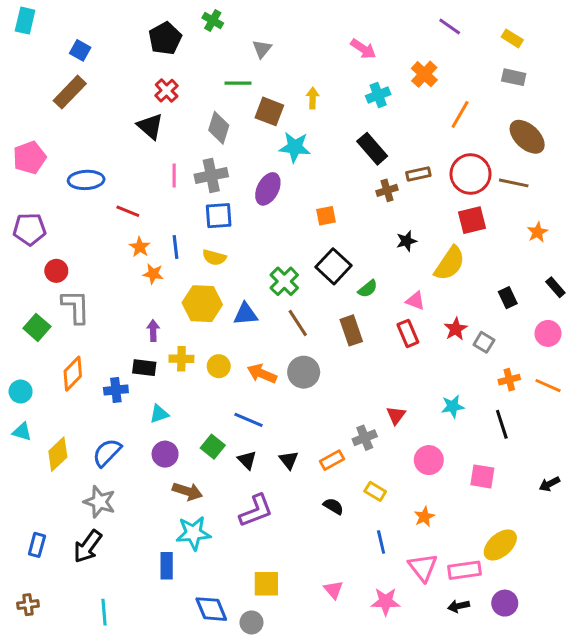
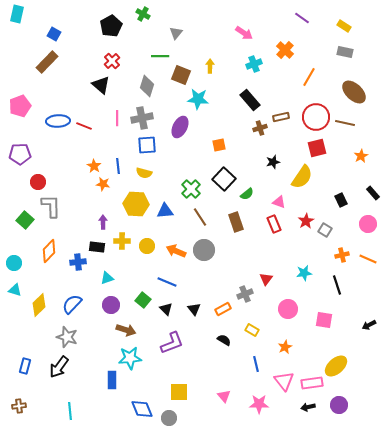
red line: (128, 211) -> (84, 126), moved

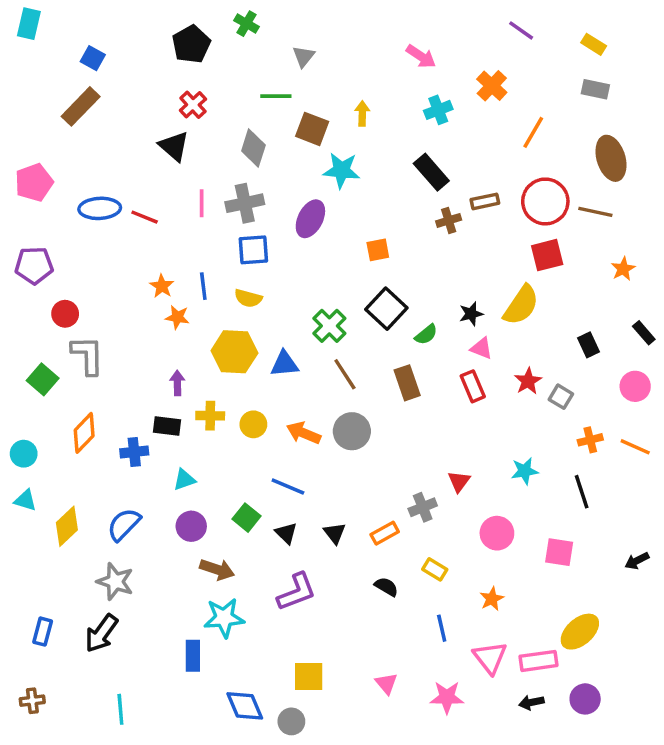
brown ellipse: (354, 92) -> (611, 158), turned 30
black star: (273, 162) -> (471, 314), moved

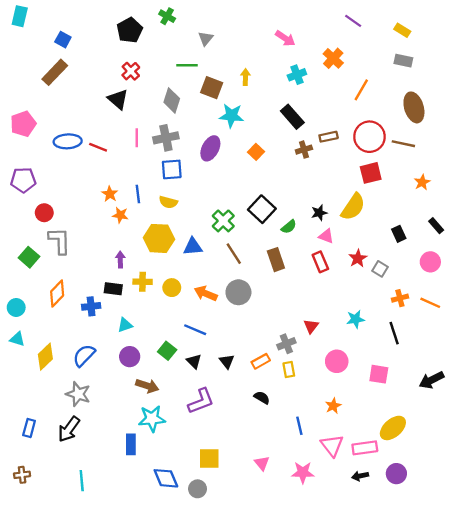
orange square: (378, 250) -> (256, 152), moved, turned -35
black arrow: (637, 561) -> (431, 380), size x1.5
yellow rectangle: (435, 569) -> (289, 369), moved, turned 49

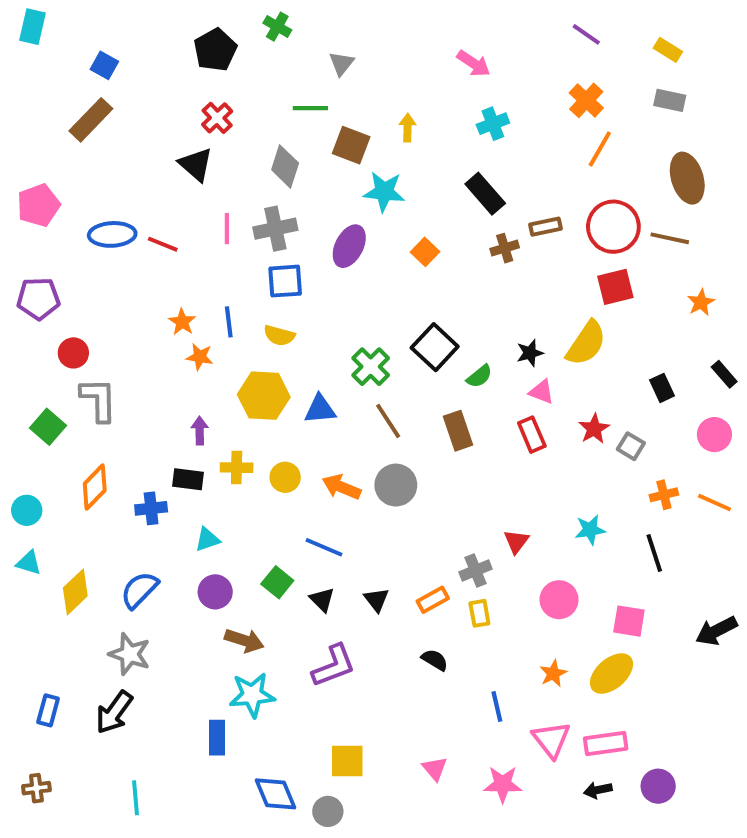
orange cross: (333, 58) -> (586, 100), moved
yellow ellipse: (393, 428) -> (611, 673), moved

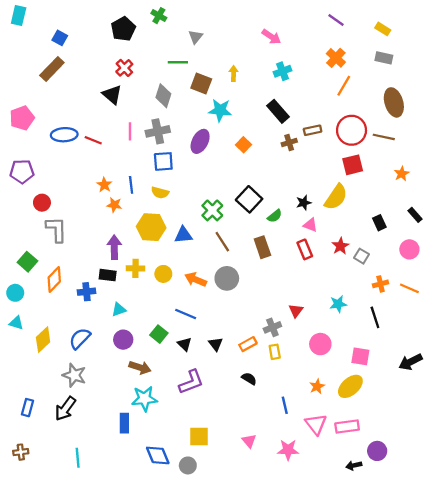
green square: (48, 427) -> (27, 262), moved
purple arrow: (200, 431) -> (114, 247), size x1.5
black arrow: (598, 790) -> (354, 465), moved

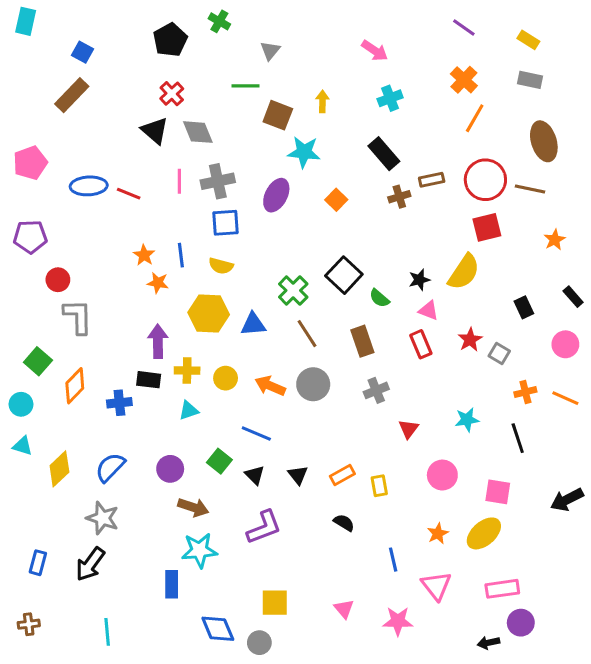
gray diamond: (163, 96) -> (198, 132), moved, turned -40
green semicircle: (275, 216) -> (379, 298), turned 80
cyan triangle: (119, 310) -> (189, 410), moved
gray cross: (272, 327) -> (376, 390), moved
pink rectangle: (347, 426) -> (502, 589), moved

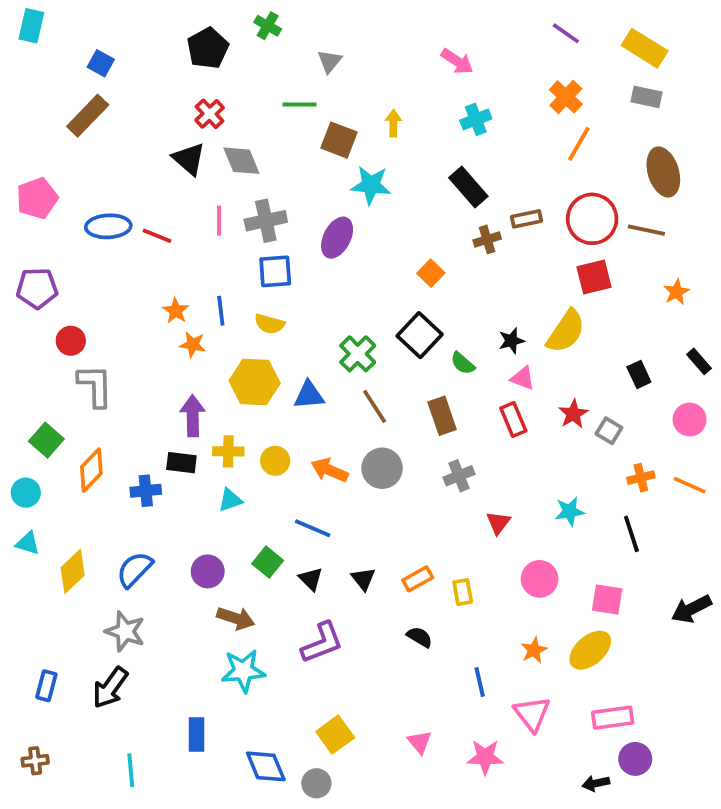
yellow rectangle: (528, 40) -> (645, 48), size x1.6
orange square: (336, 200) -> (431, 273), moved
blue rectangle: (172, 584) -> (196, 735), moved
yellow square: (275, 603) -> (335, 735), turned -36

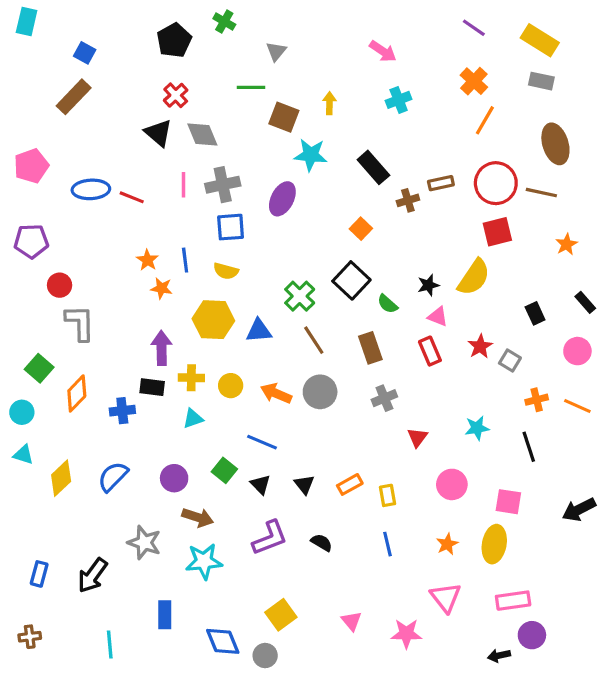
black rectangle: (468, 187) -> (373, 167), moved
gray star: (125, 631) -> (144, 543), moved
black semicircle: (420, 637) -> (322, 543), moved
yellow ellipse: (590, 650) -> (494, 544), turned -39
blue line: (480, 682) -> (388, 544), moved

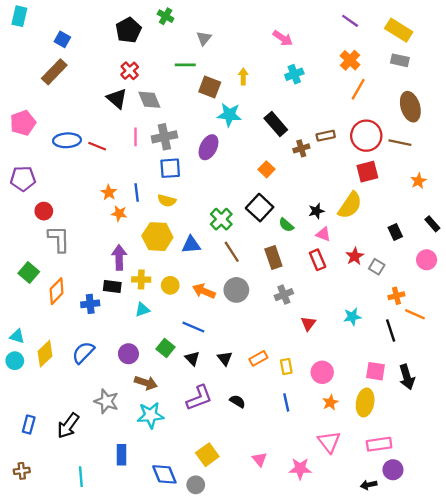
orange line: (577, 406) -> (415, 314), moved
cyan circle: (22, 412) -> (15, 361), moved
pink circle: (452, 484) -> (322, 372), moved
black arrow: (579, 510) -> (407, 377), moved, turned -80

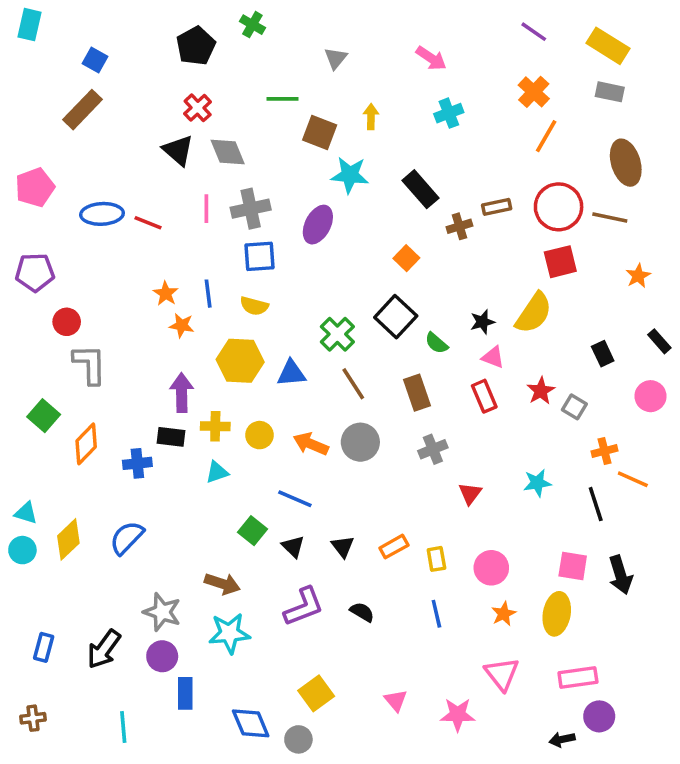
gray triangle: (204, 38) -> (336, 58), moved
purple circle: (128, 354) -> (162, 656), moved

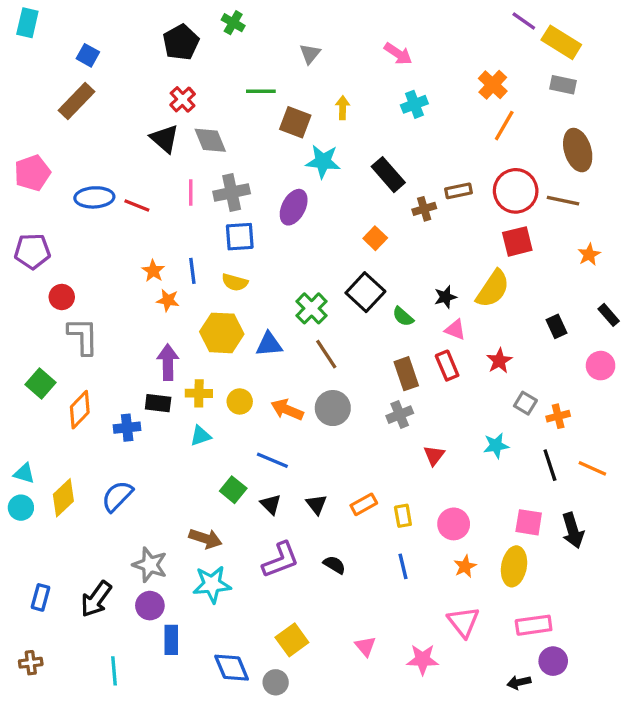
purple line: (534, 32) -> (524, 21), moved
brown rectangle: (417, 393) -> (406, 374), moved
gray square: (574, 407) -> (525, 403), moved
orange line: (633, 479) -> (592, 468), moved

